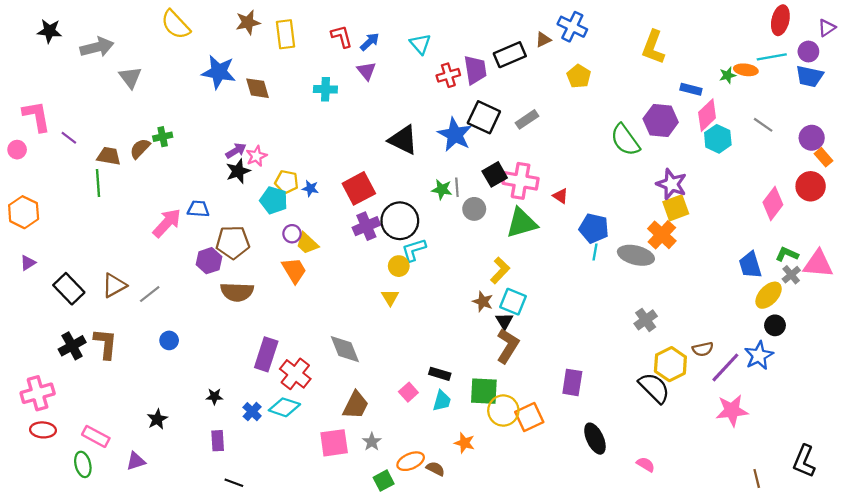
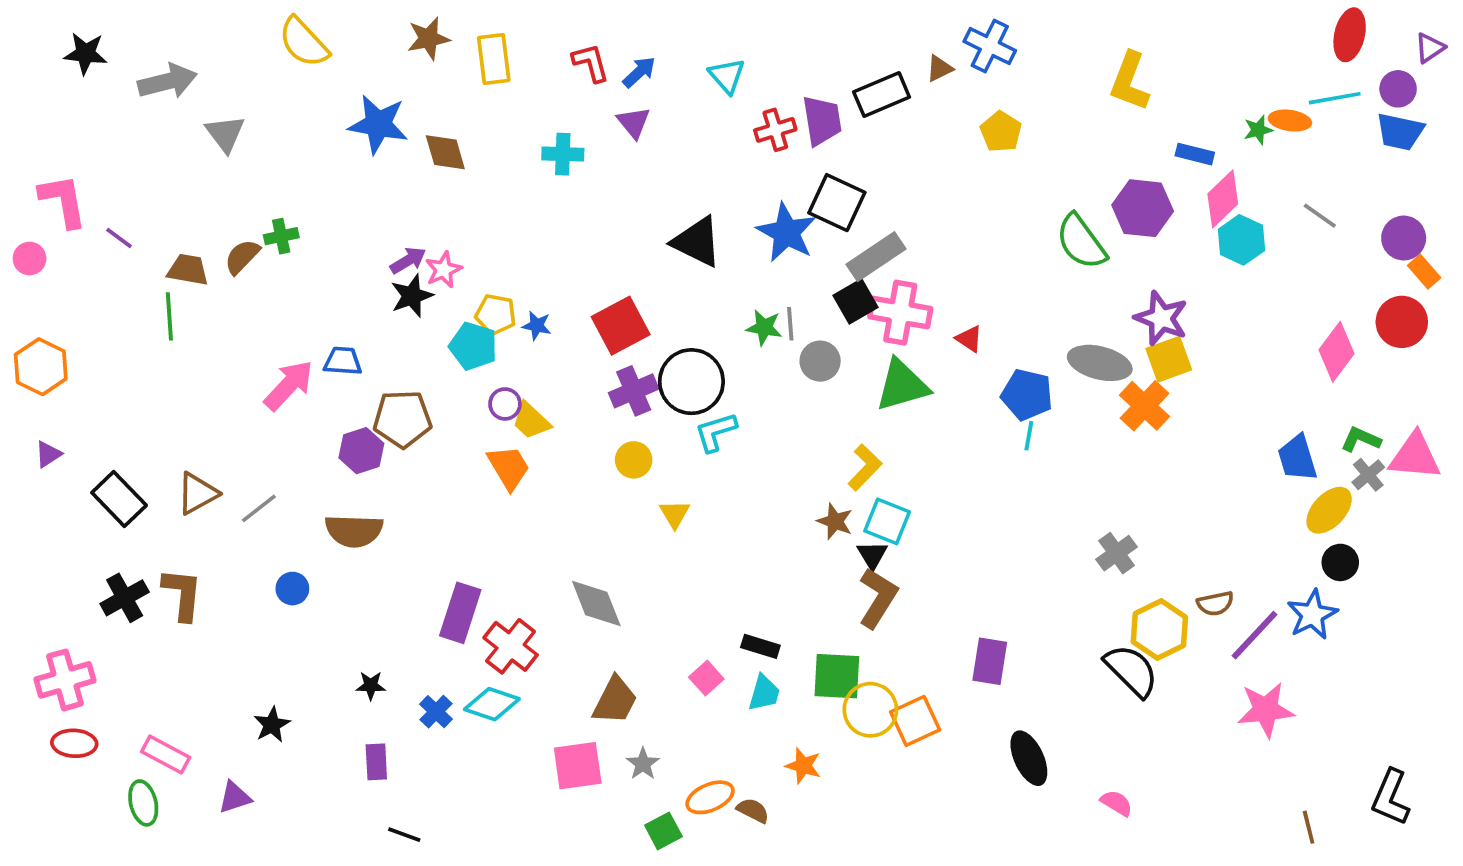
gray rectangle: (527, 119) -> (876, 257), moved, size x1.4
gray ellipse: (636, 255) -> (1100, 363), moved
yellow circle: (399, 266) -> (634, 460), moved
brown semicircle: (237, 292) -> (354, 531), moved

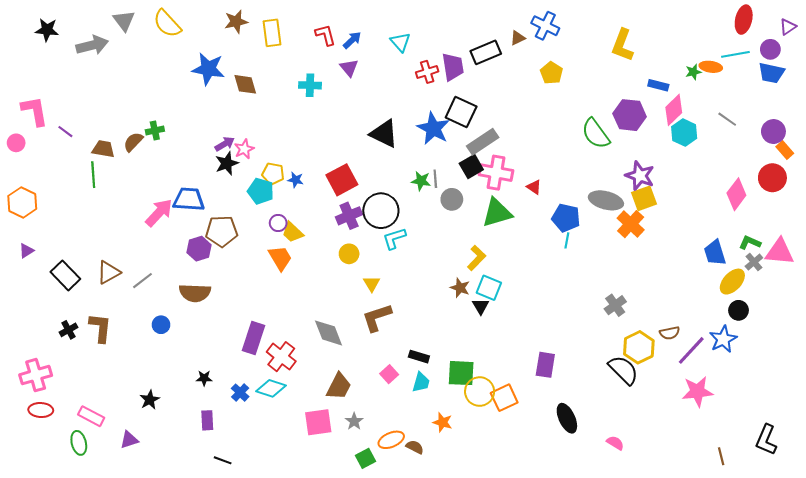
gray triangle: (225, 134) -> (124, 21), moved
blue trapezoid: (343, 361) -> (189, 199), size x1.5
black cross: (125, 598) -> (69, 330), size x0.7
brown L-shape: (878, 598) -> (377, 318), moved, turned -140

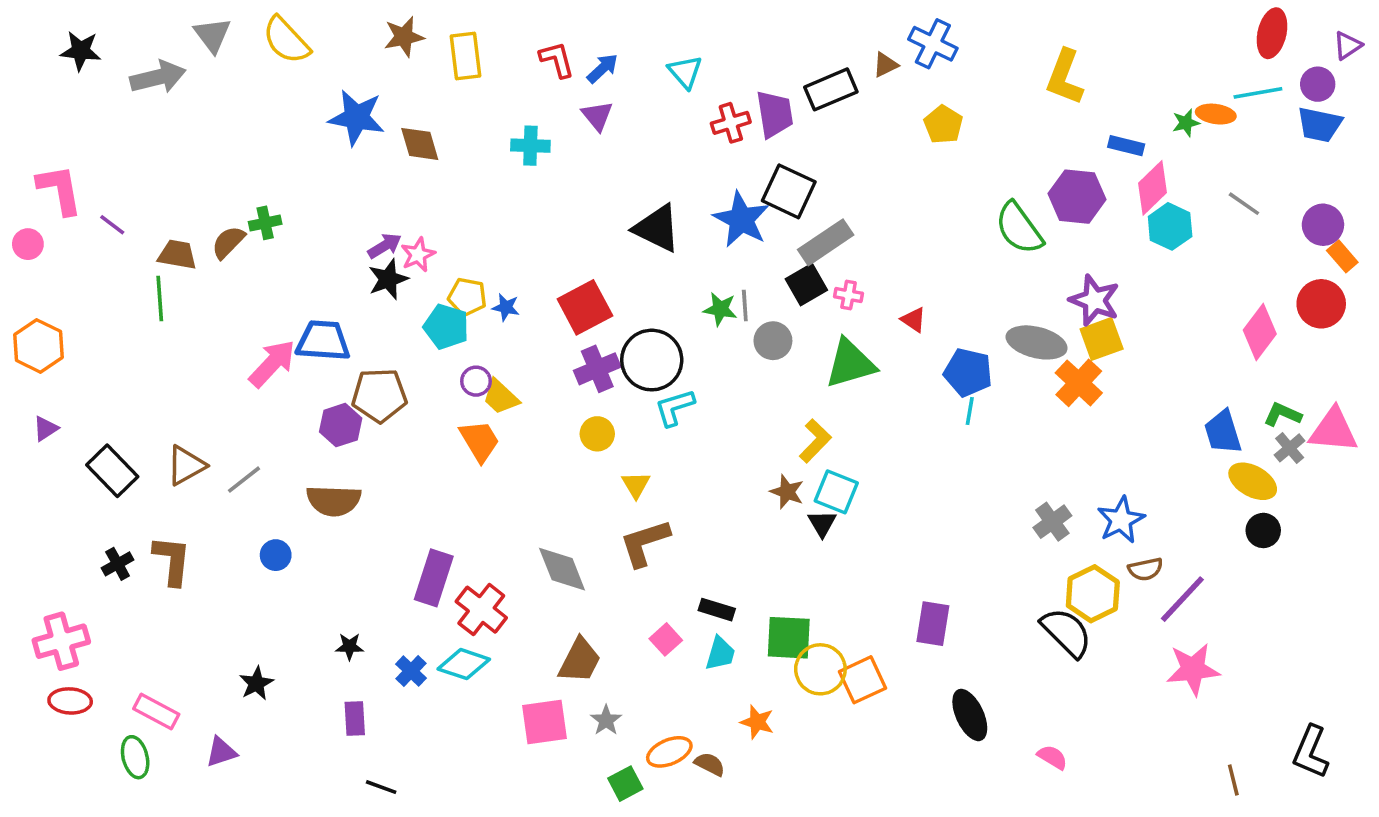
pink cross: (496, 173) -> (849, 295), size x0.5
yellow ellipse: (732, 282) -> (1253, 481), turned 76
blue star: (723, 339) -> (1121, 520), moved

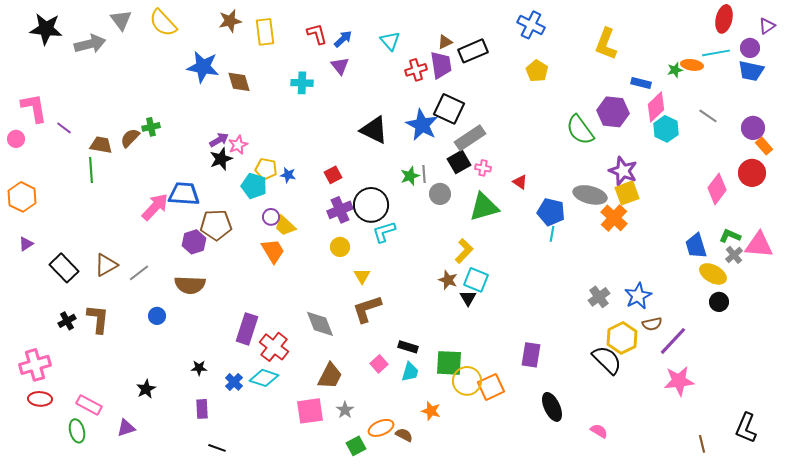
black star: (81, 51) -> (46, 29), size x1.4
brown triangle: (885, 65) -> (445, 42), moved
red square: (585, 307) -> (333, 175), size x0.6
green star: (720, 309) -> (410, 176), turned -30

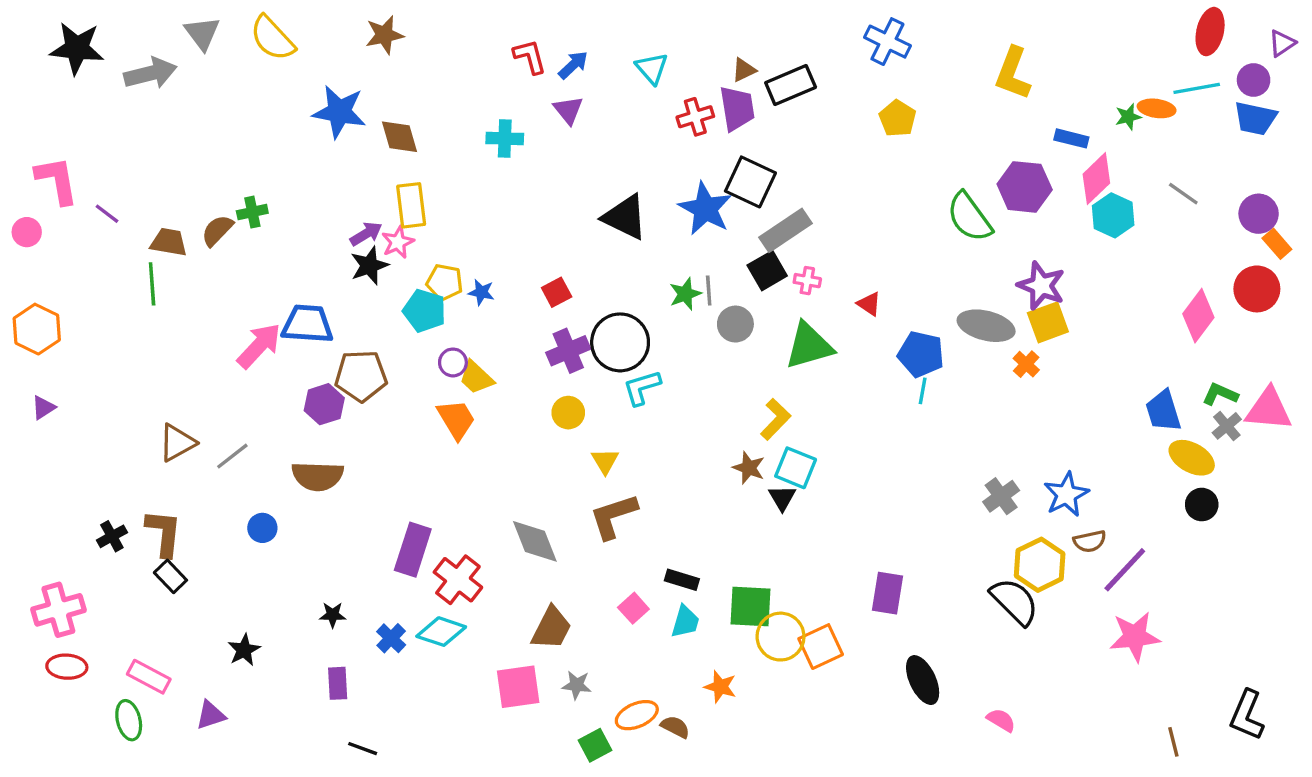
yellow rectangle: (265, 32) -> (411, 205), moved
orange cross: (614, 218) -> (1026, 364), size x0.6
black rectangle: (64, 268) -> (170, 576), moved, size x0.7
gray star: (345, 410) -> (577, 685), turned -30

